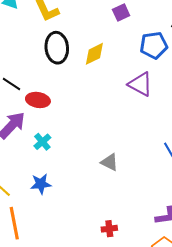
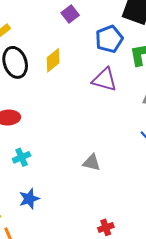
cyan cross: (42, 142) -> (22, 157), turned 30

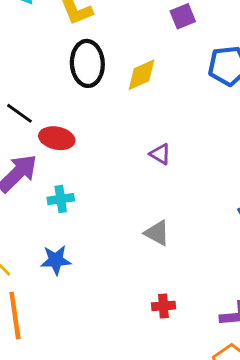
purple triangle: (105, 80) -> (160, 154), moved, size x0.6
red cross: (106, 227) -> (163, 306), moved

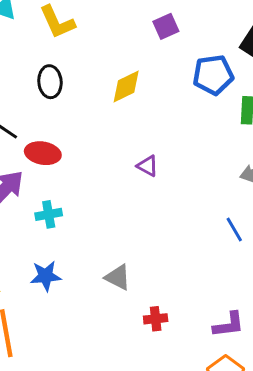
black ellipse: (87, 63) -> (50, 82), moved, size x0.7
gray triangle: (157, 233) -> (118, 277), moved

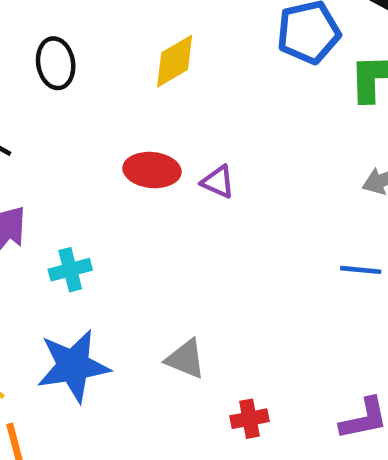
red ellipse: (43, 153) -> (152, 170), moved
blue line: (234, 229) -> (361, 270), turned -50
blue star: (46, 276) -> (73, 366), size x1.5

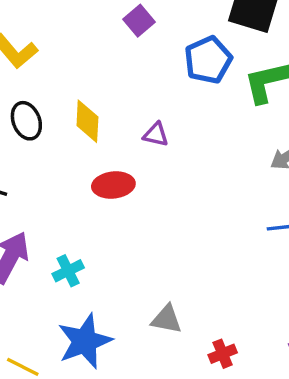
yellow diamond: (175, 61) -> (87, 121), moved, turned -45
purple triangle: (218, 182) -> (156, 135), moved

